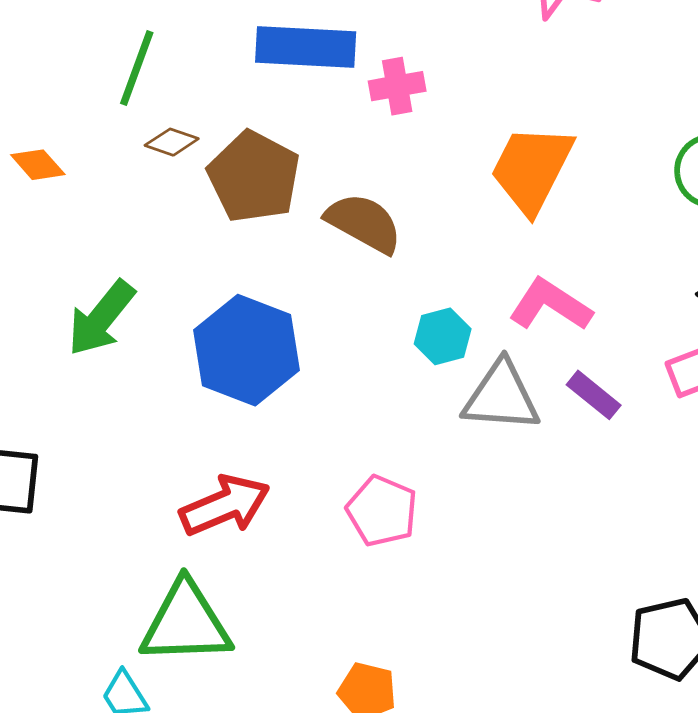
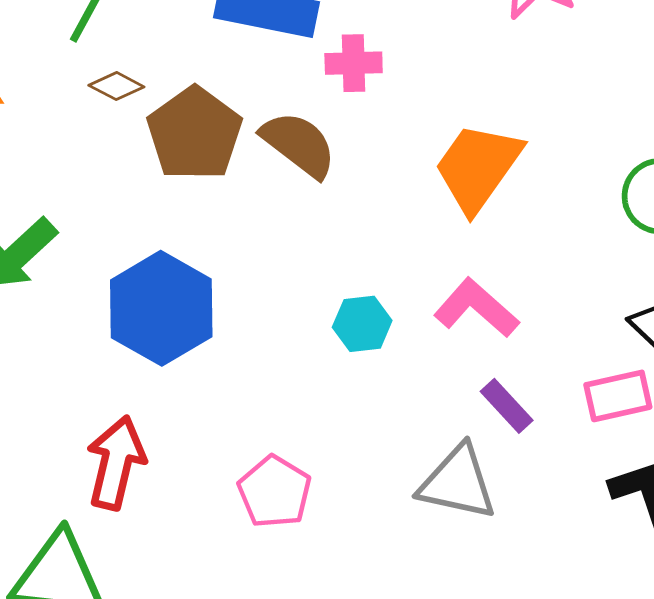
brown semicircle: (364, 223) -> (299, 144), moved
gray triangle: (501, 397) -> (458, 483), moved
red arrow: (225, 505) -> (116, 463), turned -62

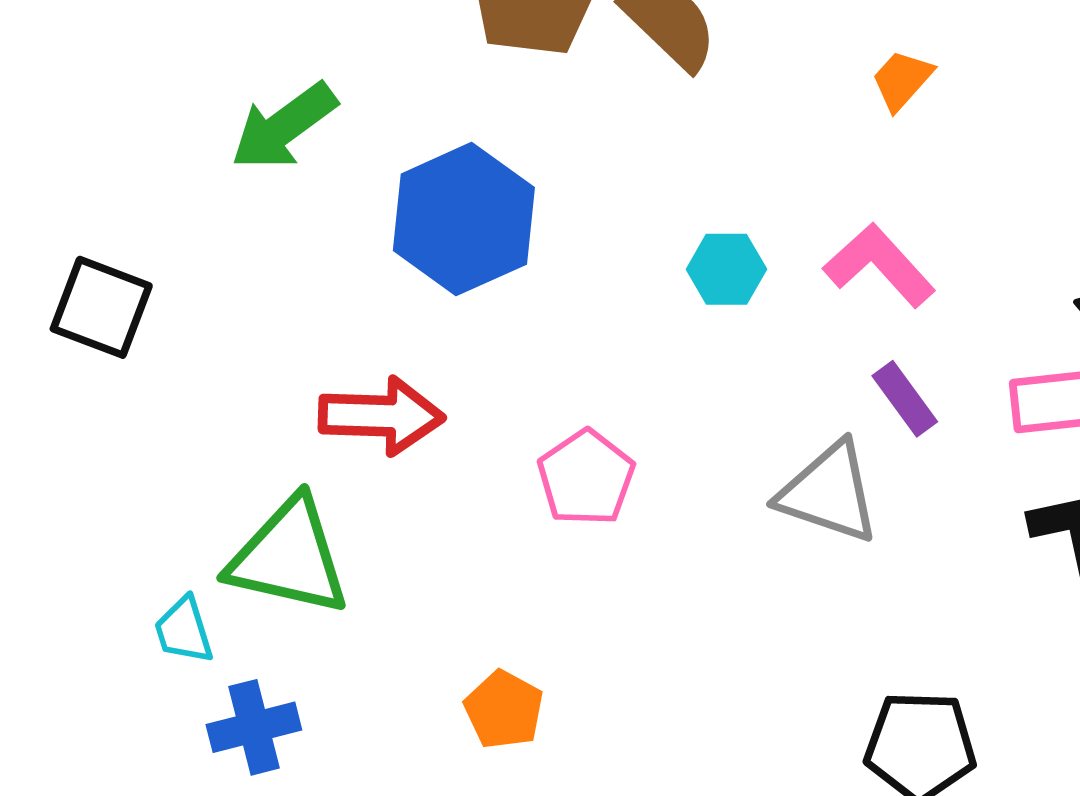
orange trapezoid: (478, 167) -> (902, 80), size x0.5
red arrow: (116, 463) -> (381, 416), turned 72

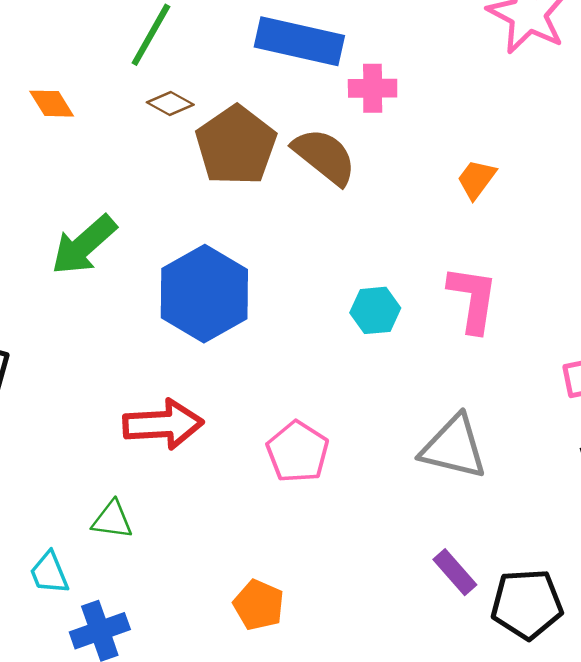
pink L-shape: (879, 265) -> (473, 299), turned 56
purple rectangle: (905, 399) -> (455, 572), moved
green triangle: (289, 557) -> (112, 520), size x0.5

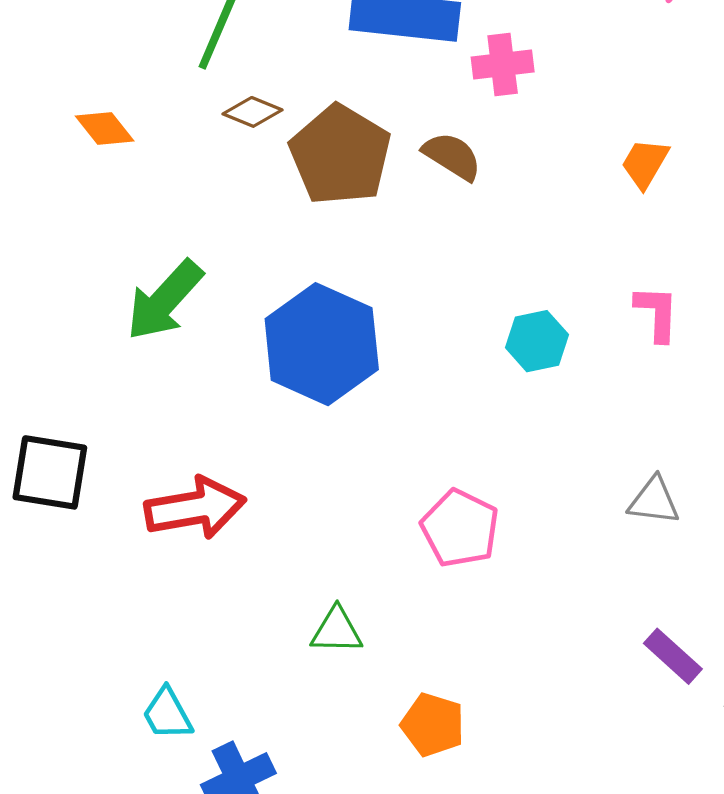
brown semicircle: (324, 156) -> (452, 156), size x0.7
pink L-shape: (473, 299) -> (657, 313), size x0.7
red arrow: (163, 424) -> (195, 508), moved
gray triangle: (454, 447) -> (654, 501), size x0.6
green triangle: (112, 520) -> (337, 631), moved

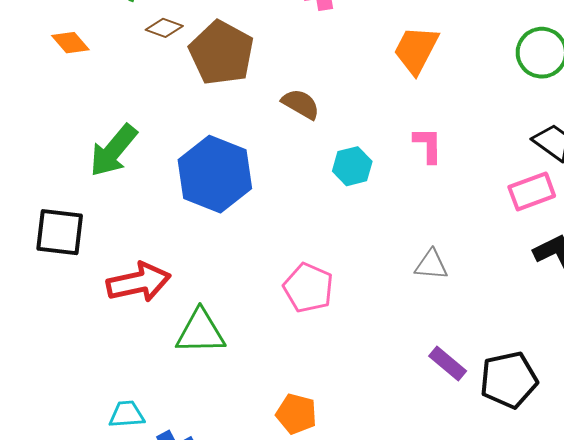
brown semicircle: (452, 156) -> (301, 104), moved
orange trapezoid: (645, 163) -> (416, 50), size x1.5
black square: (50, 472) -> (60, 232), moved
green triangle: (337, 631) -> (200, 332), moved, size x1.5
cyan trapezoid: (167, 714) -> (127, 414), turned 117

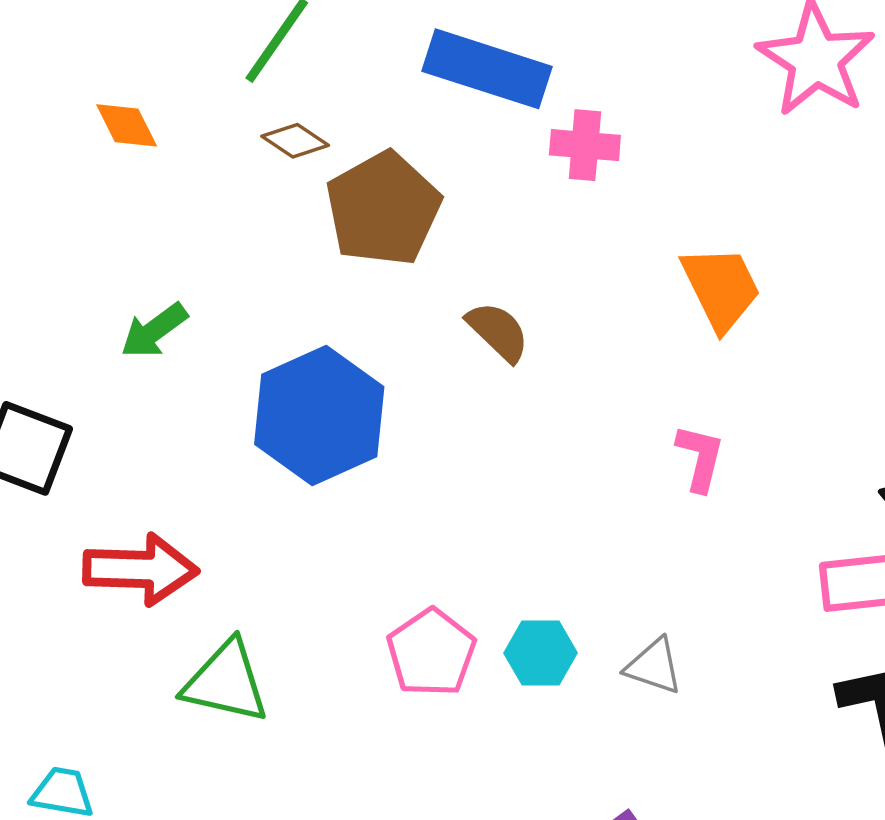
orange trapezoid: (416, 50) -> (721, 288), turned 112
green arrow: (113, 151) -> (154, 331), size x0.7
cyan hexagon: (352, 166) -> (541, 653), moved

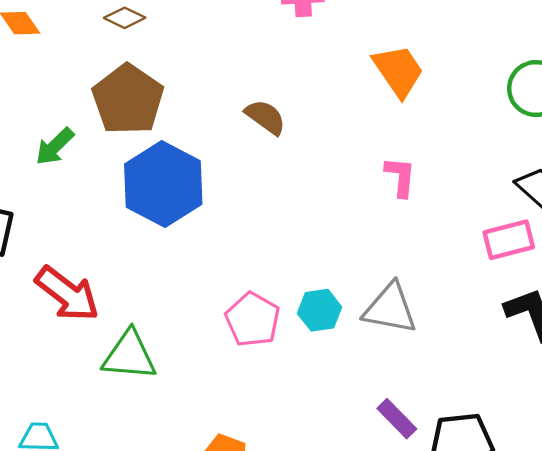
brown pentagon: (383, 209) -> (128, 99), moved
red arrow: (141, 569) -> (67, 294), turned 44
gray triangle: (654, 666) -> (390, 308), size x1.5

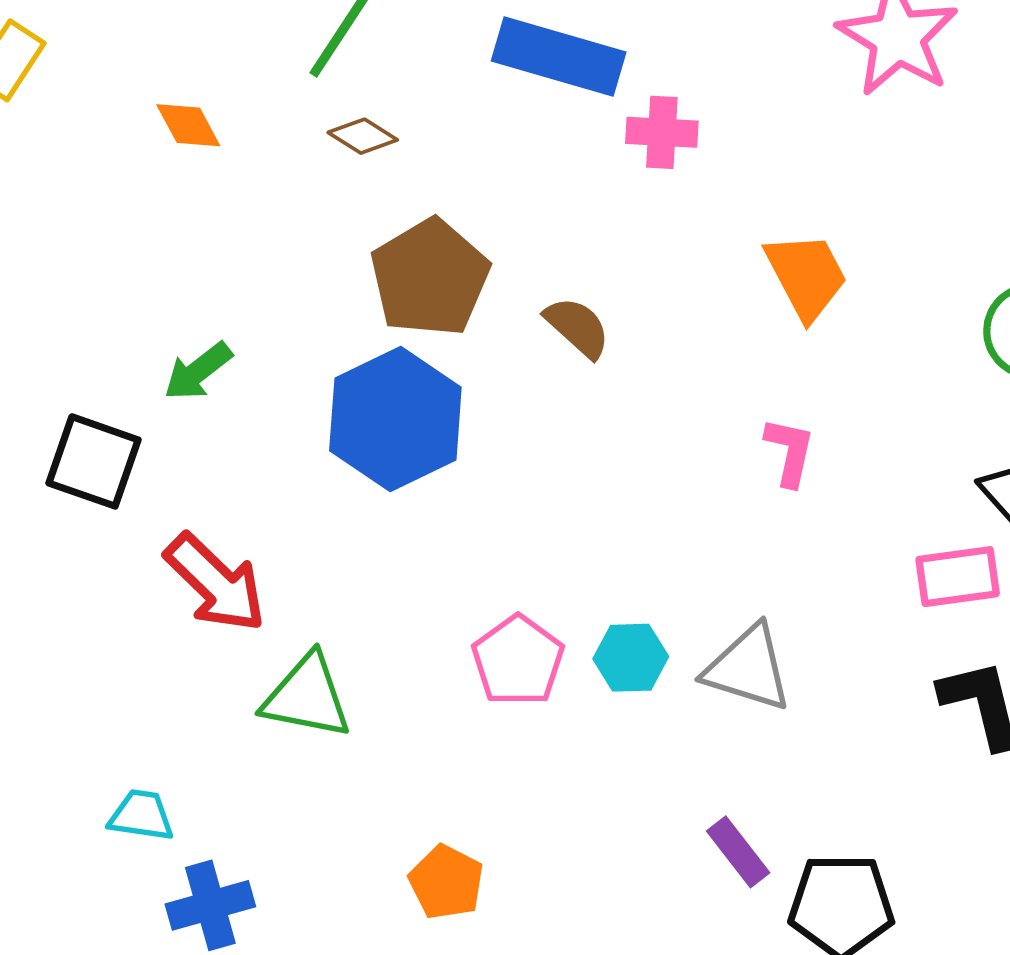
brown pentagon: (128, 99) -> (430, 278), moved
green arrow: (55, 146) -> (198, 371), moved

